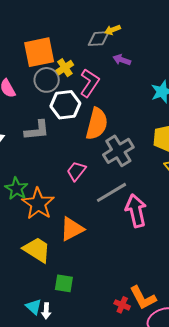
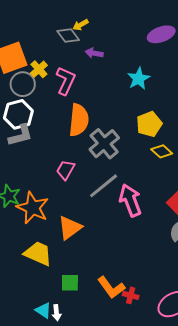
gray diamond: (99, 39) -> (68, 36), turned 65
white hexagon: (65, 105) -> (18, 114), moved
orange L-shape: (143, 298) -> (111, 288), moved

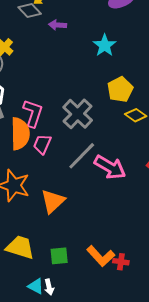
pink L-shape: (66, 81) -> (33, 113), moved
orange semicircle: (79, 120) -> (20, 134), moved
pink arrow: (130, 200) -> (110, 167), turned 148
yellow trapezoid: (38, 254) -> (20, 247), moved

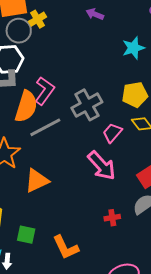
pink trapezoid: (42, 144) -> (112, 133), moved
gray line: (82, 156) -> (45, 127), moved
red cross: (121, 262) -> (112, 218), moved, turned -35

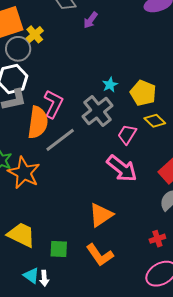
purple arrow: (95, 14) -> (90, 20), turned -66
cyan star: (133, 48) -> (110, 85), moved, size x0.7
yellow pentagon: (135, 95) -> (143, 93), turned -30
orange triangle: (37, 181) -> (101, 215), moved
red cross: (112, 218) -> (157, 239), moved

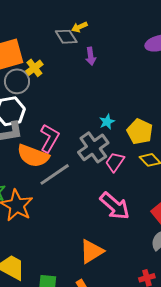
purple arrow: (90, 20) -> (91, 56), turned -48
orange semicircle: (38, 122) -> (33, 156), turned 100
pink trapezoid: (127, 134) -> (115, 162), moved

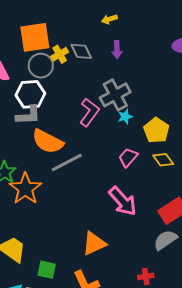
gray diamond: (66, 37) -> (81, 51), moved
pink L-shape: (50, 138) -> (89, 112), moved
gray cross: (93, 147) -> (115, 95), moved

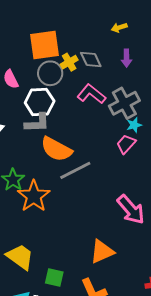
pink L-shape: (89, 112) -> (91, 94), moved, turned -88
pink trapezoid: (128, 158) -> (126, 144), moved

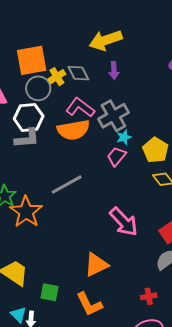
yellow arrow: (119, 28) -> (106, 40), size x2.0
orange semicircle: (56, 149) -> (73, 130), moved, turned -36

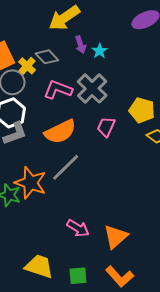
orange semicircle: (73, 130) -> (60, 132), moved
cyan star: (124, 137) -> (100, 51), moved
orange star: (26, 212) -> (31, 183), moved
pink arrow: (124, 222) -> (78, 228), moved, size x0.7

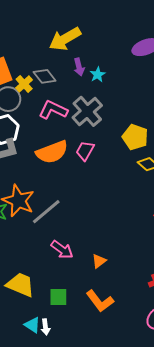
pink trapezoid: (106, 127) -> (85, 151), moved
gray line: (66, 167) -> (46, 212), moved
orange triangle: (116, 237) -> (99, 261), size x0.6

